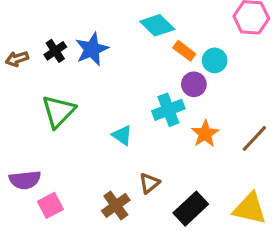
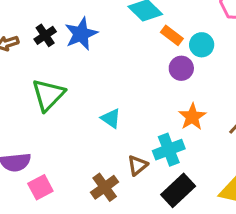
cyan cross: (168, 110) -> (169, 150), moved

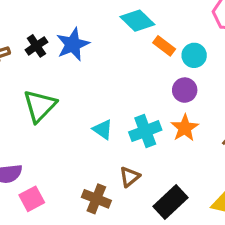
purple circle: (181, 68) -> (185, 90), moved
cyan cross: (169, 150) -> (145, 131), moved
brown cross: (105, 187) -> (96, 199), turned -32

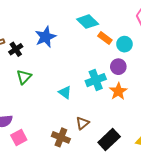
black cross: (36, 46) -> (16, 49), moved
green triangle: (40, 106) -> (24, 77), size x0.7
cyan cross: (145, 131) -> (96, 80), moved

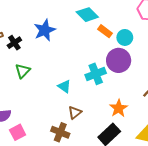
purple circle: (118, 67) -> (119, 60), size x1.5
orange star: (118, 91) -> (119, 108), moved
brown triangle: (82, 123) -> (75, 112), moved

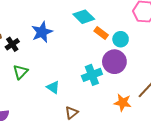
cyan triangle: (64, 86) -> (53, 87), moved
orange star: (119, 108) -> (123, 103), moved, turned -30

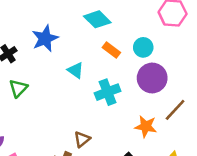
orange rectangle: (101, 33) -> (111, 50), moved
purple circle: (114, 62) -> (152, 78), moved
cyan triangle: (53, 87) -> (76, 70), moved

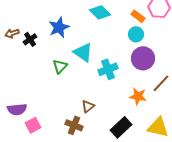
orange rectangle: (111, 50) -> (138, 16), moved
cyan triangle: (76, 70) -> (83, 52), size x1.5
green triangle: (18, 88) -> (60, 66), moved

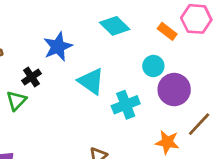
cyan circle: (136, 34) -> (153, 66), moved
black cross: (30, 39) -> (32, 77), moved
green triangle: (60, 66) -> (16, 101), moved

